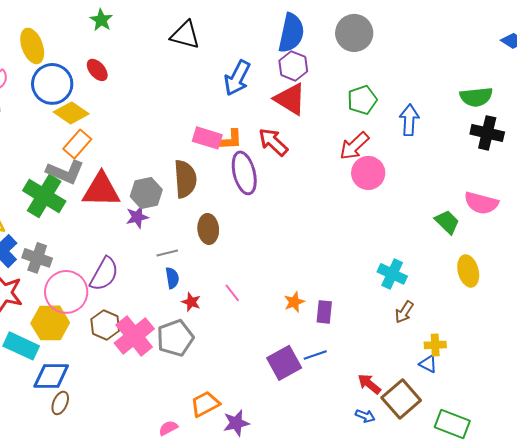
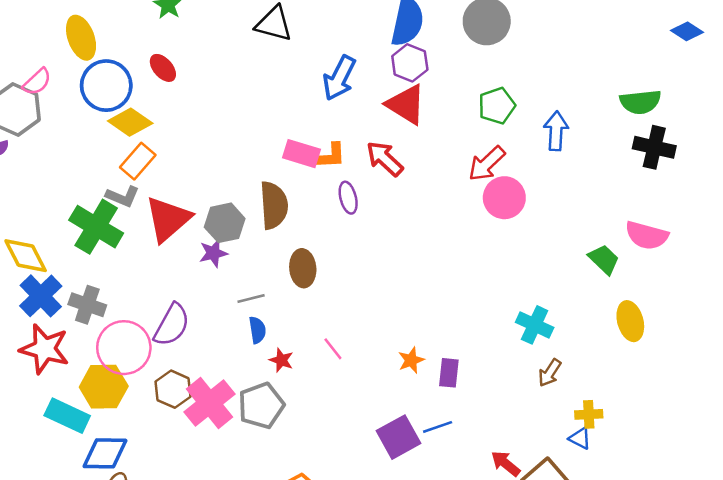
gray L-shape: (65, 172) -> (123, 196), size x0.7
purple ellipse: (244, 173) -> (348, 198), size x0.6
red triangle: (101, 190) -> (168, 219), turned -42

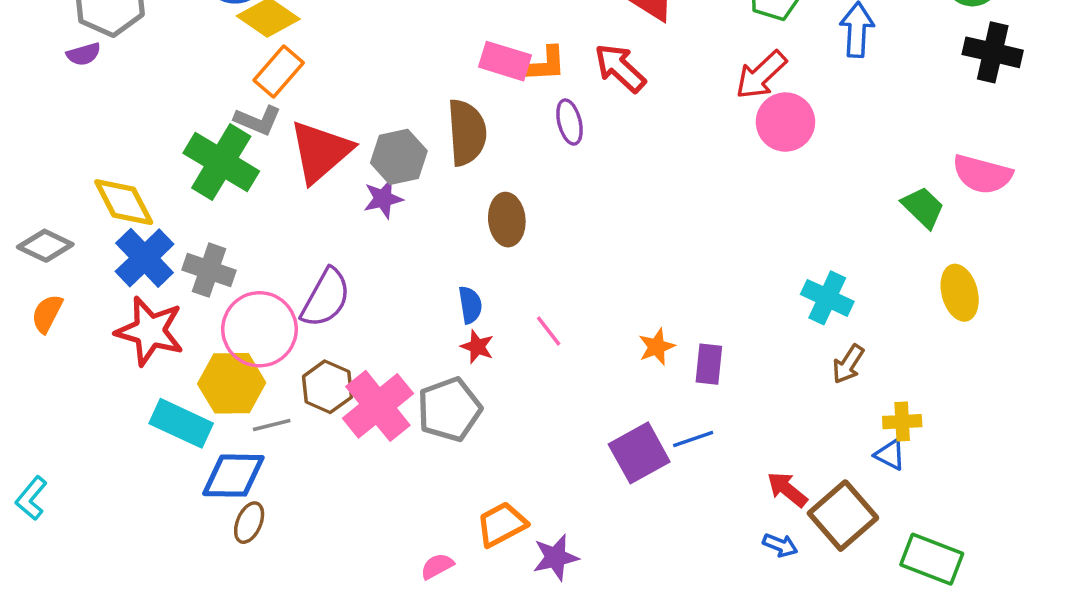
gray line: (251, 298) -> (272, 425), moved
blue semicircle: (257, 330) -> (470, 305), moved

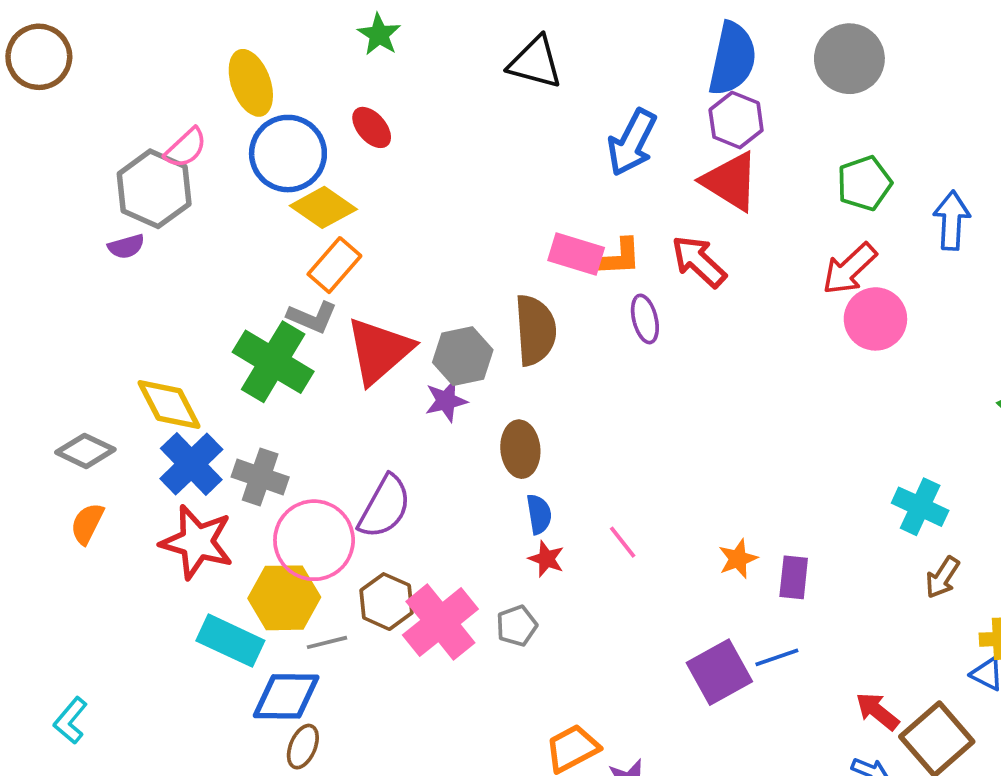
brown ellipse: (507, 220) -> (520, 449), moved
gray pentagon: (449, 409) -> (517, 626), size x0.6

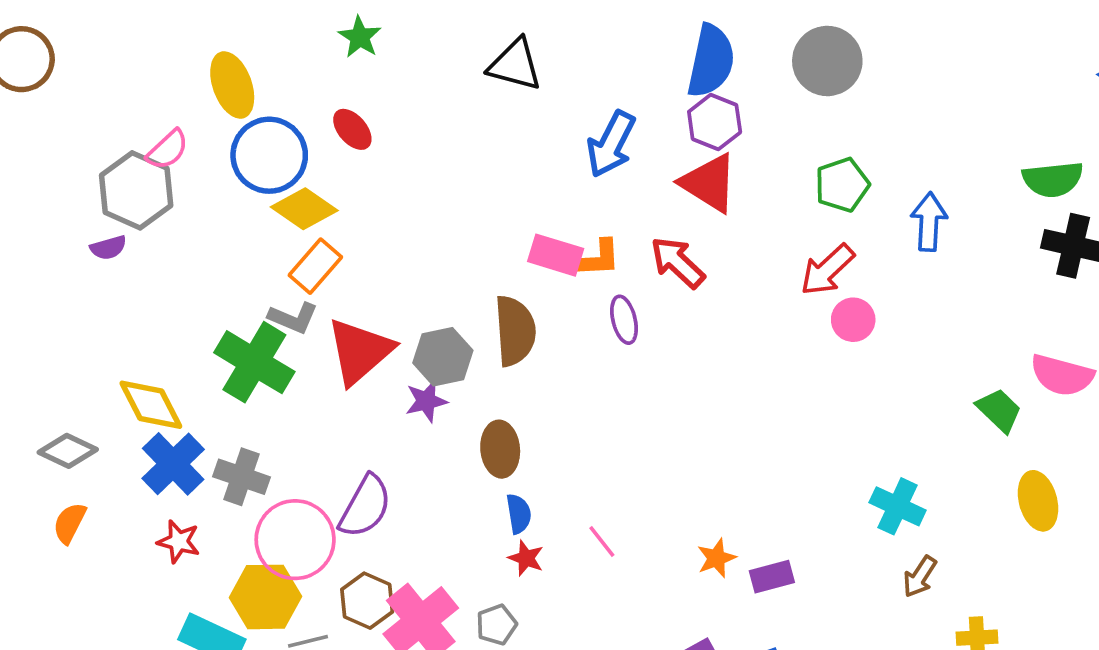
pink circle: (875, 319) -> (853, 320), size x0.7
red star: (197, 542) -> (179, 541), size x0.6
purple rectangle: (794, 577) -> (772, 577), turned 69

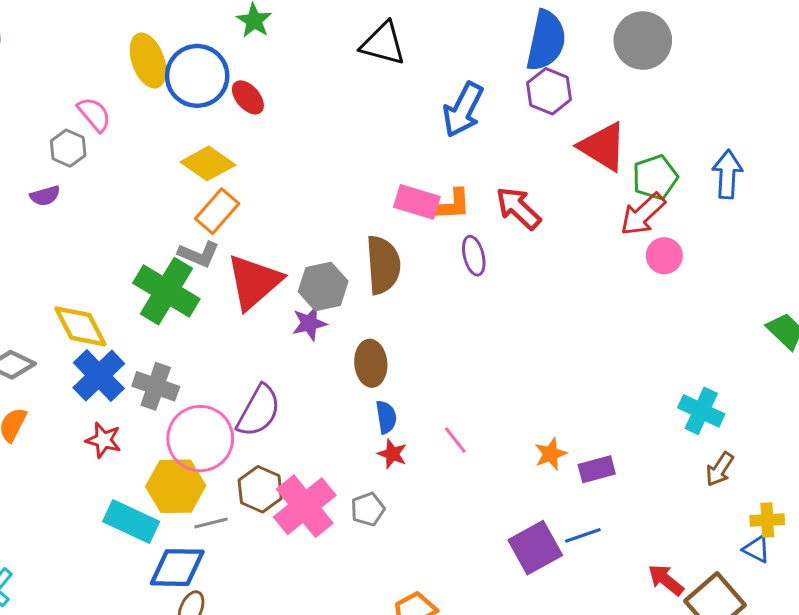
pink semicircle: (168, 150) -> (94, 114), turned -87
blue circle: (269, 155) -> (197, 76), moved
red triangle: (709, 183) -> (603, 147), moved
green pentagon: (842, 185) -> (655, 177), moved
gray hexagon: (136, 190) -> (68, 148), size x0.6

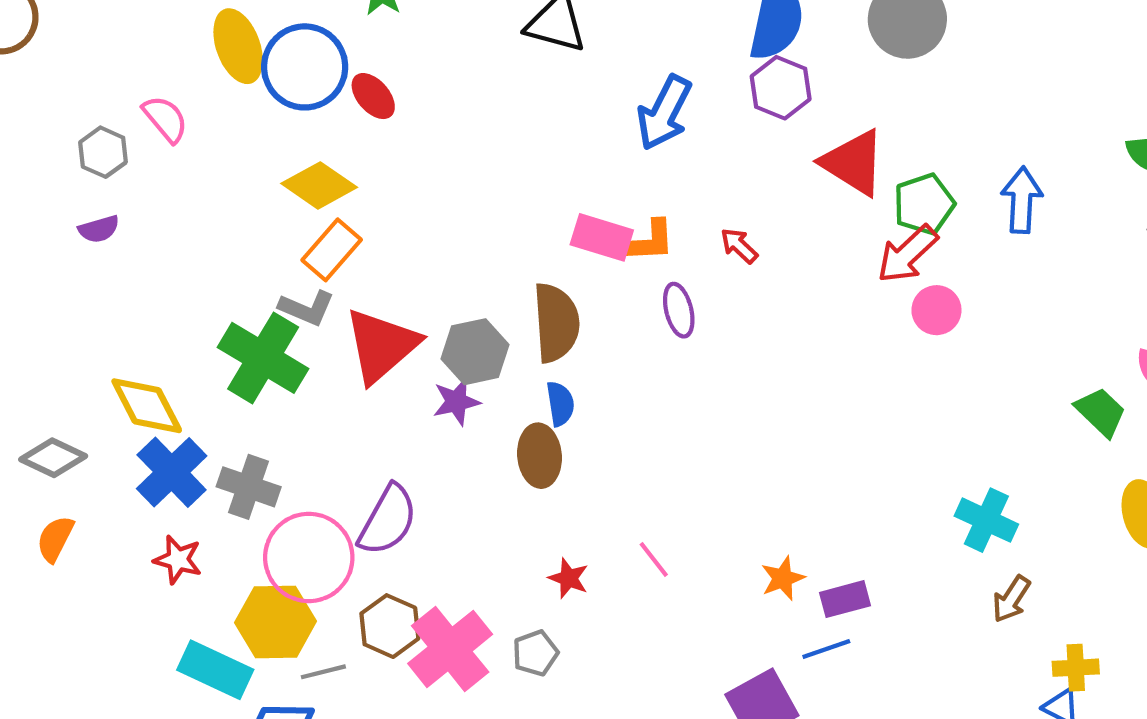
gray hexagon: (68, 148) -> (103, 152), moved
red arrow: (518, 208) -> (739, 246), size x0.6
blue semicircle: (386, 417) -> (560, 404), moved
blue line: (583, 535) -> (826, 649), moved

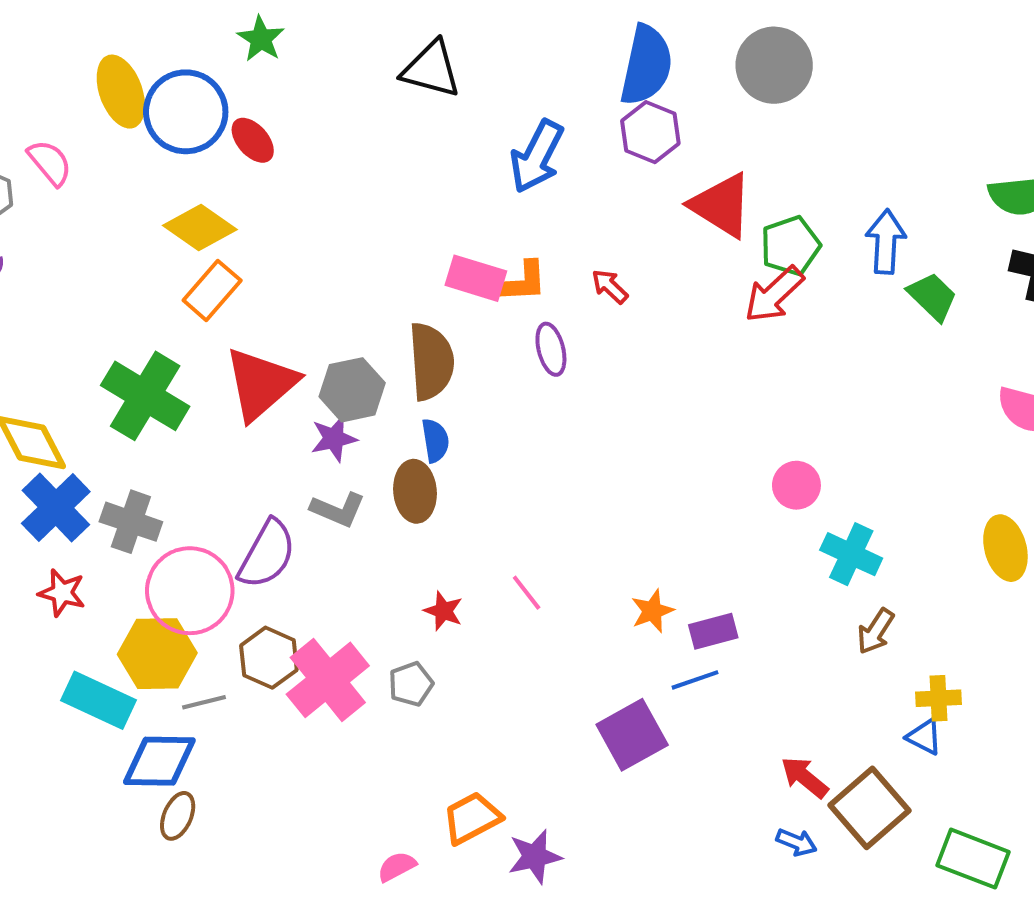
gray L-shape: (307, 308) -> (338, 510), moved
pink circle: (936, 310) -> (796, 485), moved
green trapezoid: (1101, 412) -> (932, 296), moved

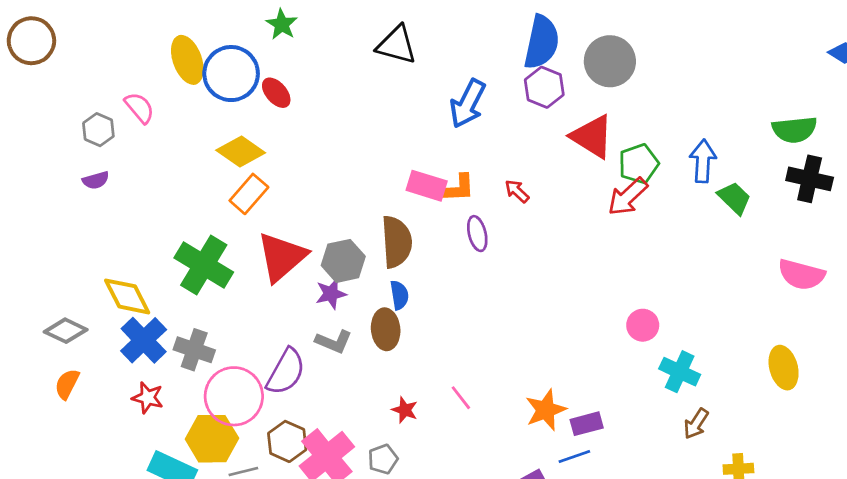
gray circle: (774, 65) -> (610, 61), moved
orange star: (652, 611) -> (546, 410), size x1.4

